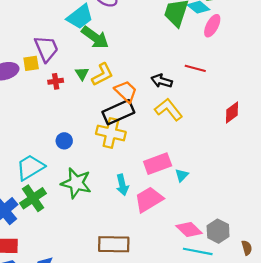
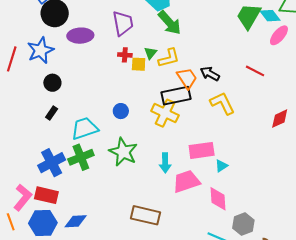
yellow square: (31, 63) -> (139, 64), moved
black arrow: (162, 81) -> (210, 74), moved
pink diamond: (189, 229) -> (218, 199), moved, turned 30

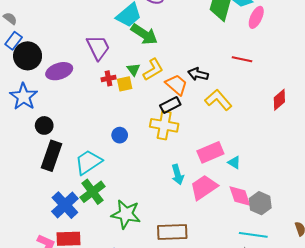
black rectangle: (176, 96) -> (170, 105), size x0.7
black rectangle: (52, 113) -> (51, 156), size x2.0
green star: (123, 152) -> (126, 214), moved
cyan triangle: (221, 166) -> (234, 162), turned -40
gray hexagon: (243, 224) -> (260, 203), moved

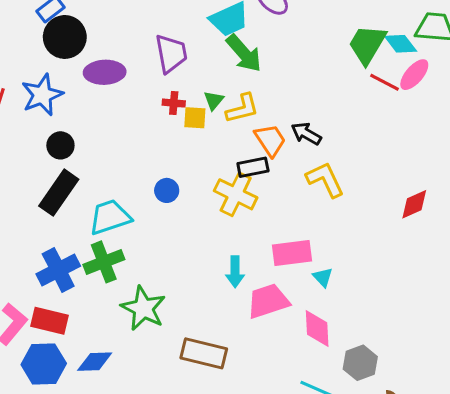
red line: (242, 59) -> (385, 82), moved
gray hexagon: (260, 203) -> (360, 363), moved

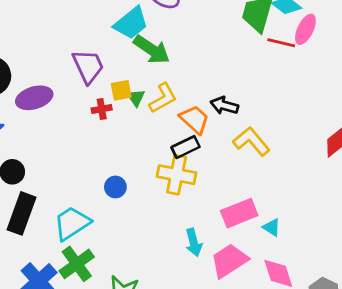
yellow square: (195, 118) -> (121, 90), moved

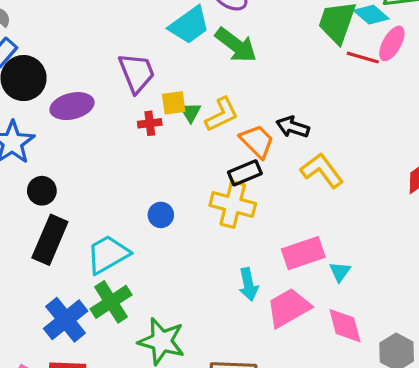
green arrow: (152, 50) -> (236, 45), moved
cyan triangle: (272, 227) -> (340, 272), turned 30

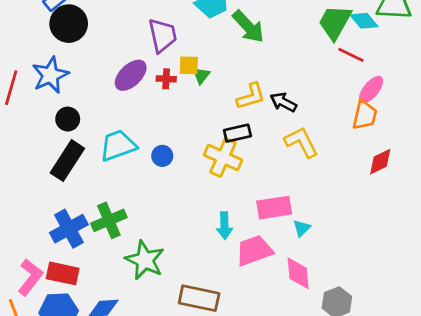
pink ellipse: (392, 43) -> (371, 90), moved
purple ellipse: (72, 106) -> (131, 75), moved, turned -40
yellow L-shape: (222, 114) -> (251, 96), moved
orange trapezoid: (257, 141) -> (365, 115), moved, turned 48
cyan trapezoid: (108, 254) -> (118, 145), moved

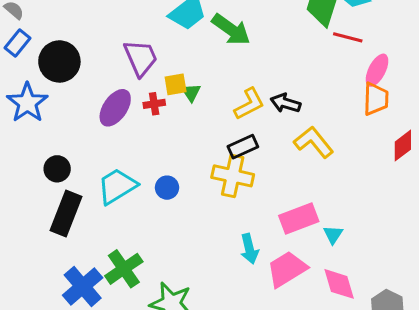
black circle: (69, 24) -> (59, 61), moved
blue star: (50, 75) -> (27, 103), moved

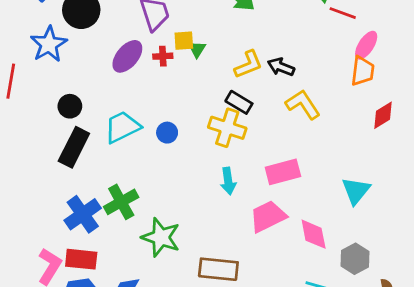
black rectangle: (243, 147) -> (239, 102), turned 50
cyan triangle: (333, 234) -> (356, 191), moved, size x1.6
cyan arrow: (249, 249) -> (228, 181), moved

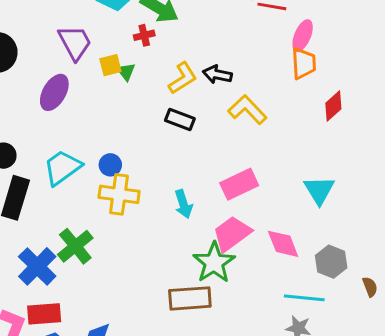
red cross: (163, 56) -> (144, 35), moved
yellow cross: (227, 128) -> (119, 194), moved
green star: (161, 237) -> (214, 263), moved, turned 30

